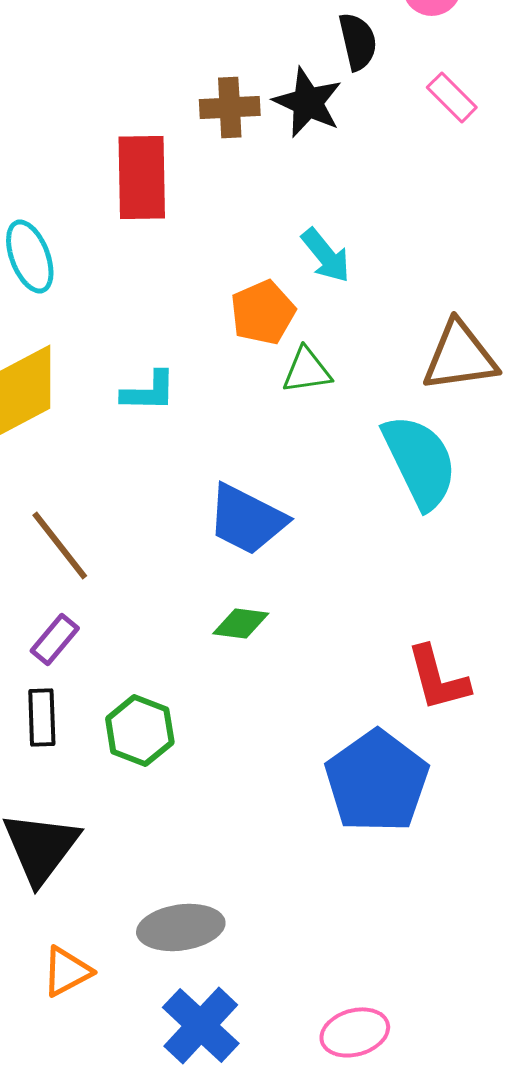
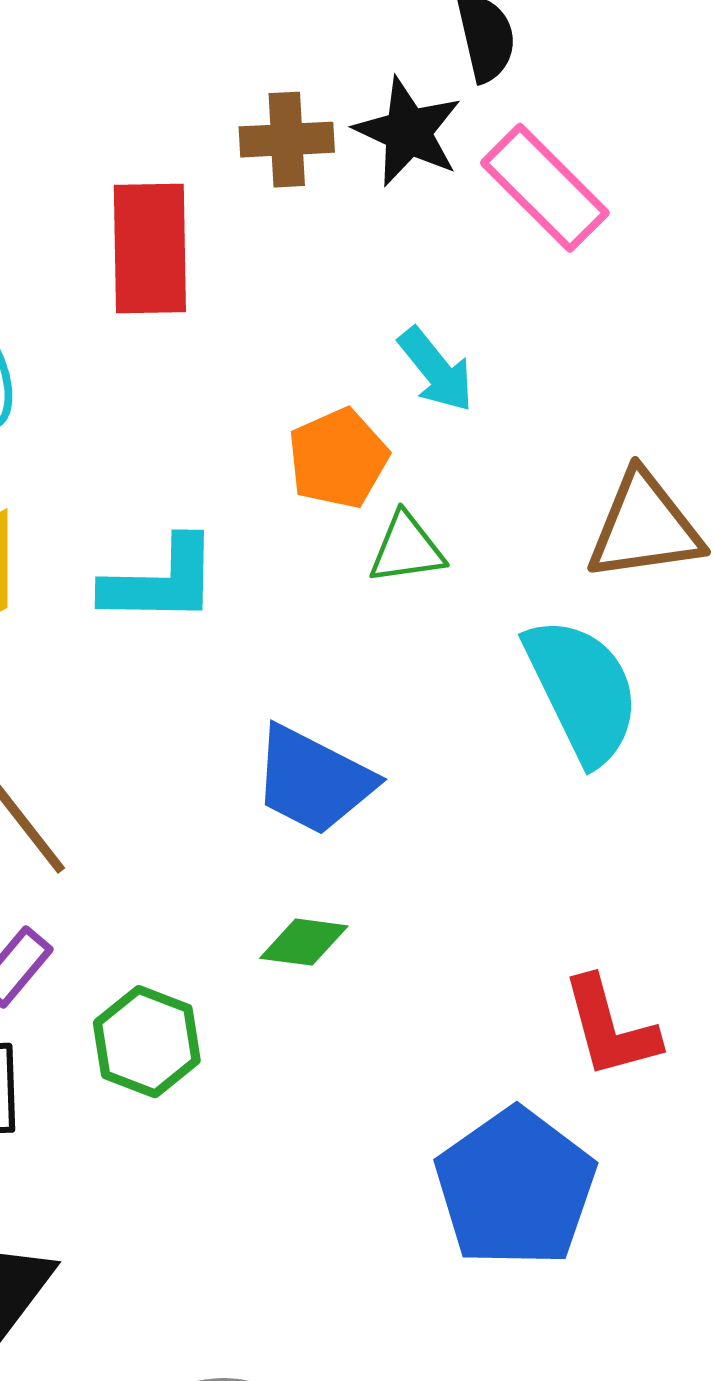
pink rectangle: (452, 97) -> (545, 188), moved, size x1.6
cyan L-shape: (149, 391) -> (161, 581), size x1.4
green hexagon: (140, 730) -> (147, 1042), moved

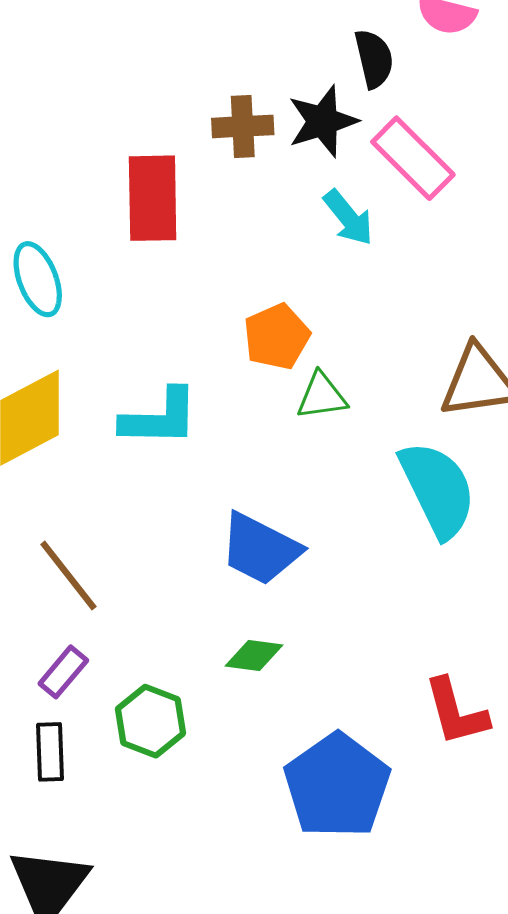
black star: (408, 132) -> (323, 121), turned 30
cyan arrow: (436, 370) -> (348, 218), moved
blue pentagon: (515, 1188) -> (337, 786), moved

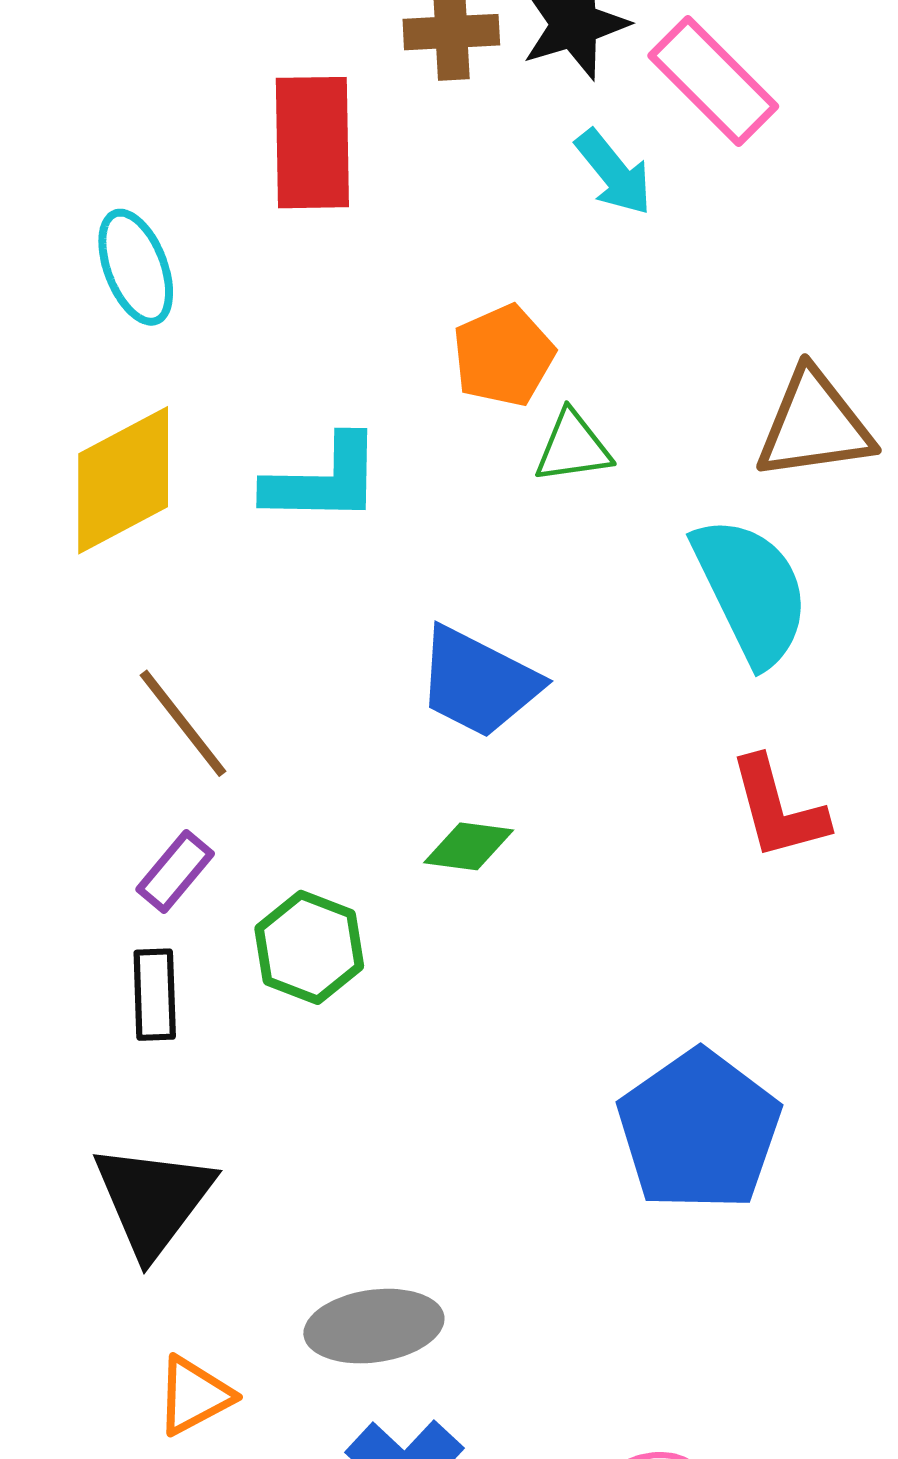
red L-shape: (456, 712) -> (778, 808), moved
blue pentagon: (337, 786) -> (699, 1130), moved

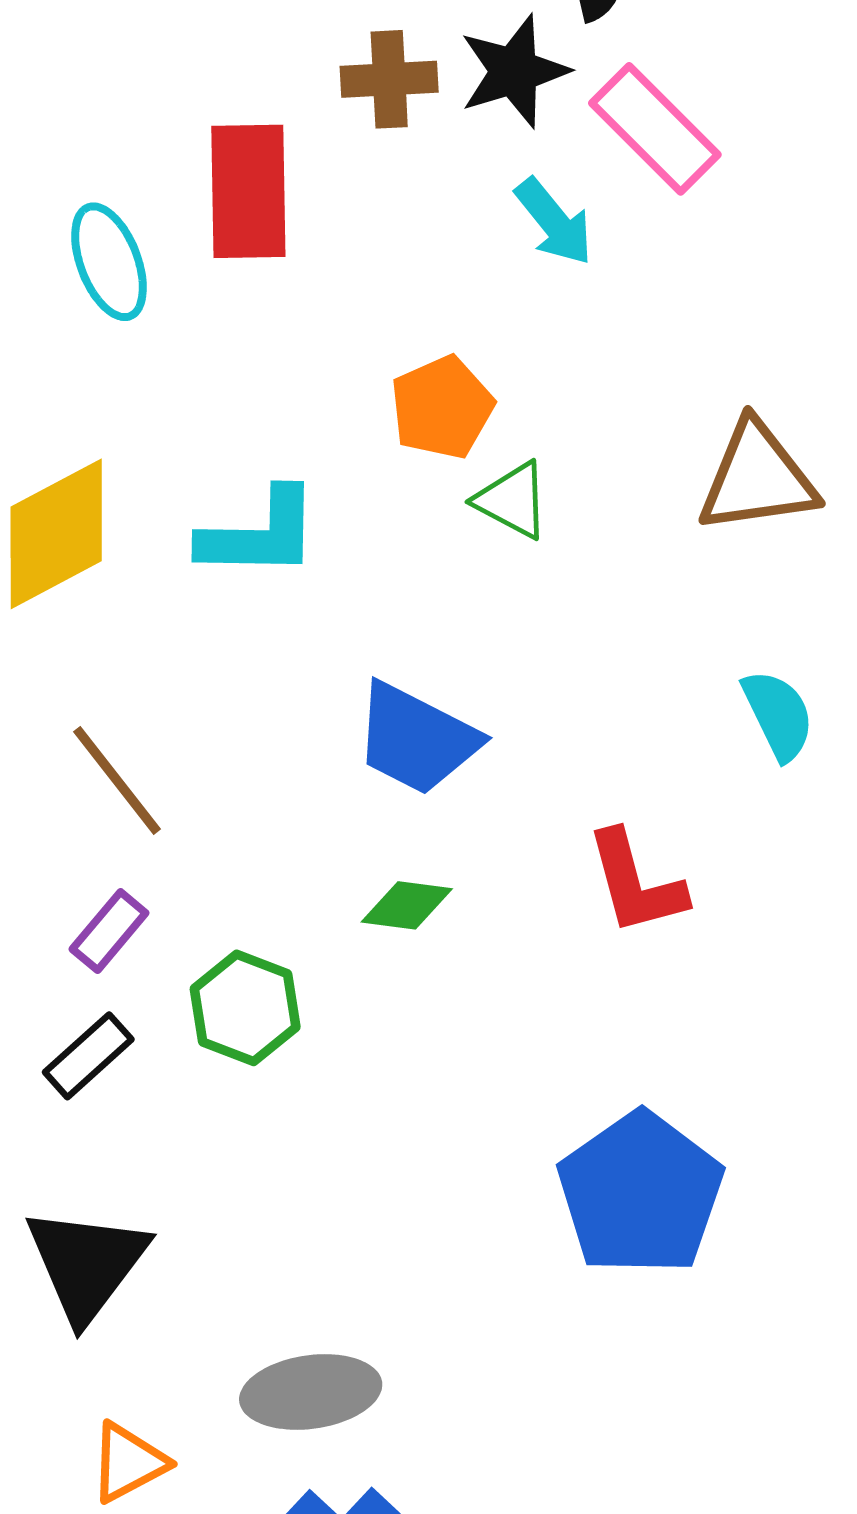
cyan ellipse: (136, 267) -> (109, 262), moved
green triangle: (573, 447) -> (512, 500), turned 36
cyan semicircle: (751, 591) -> (778, 715), moved, size x0.6
red L-shape: (778, 808) -> (636, 883), moved
black rectangle: (155, 995) -> (88, 1056), turned 50

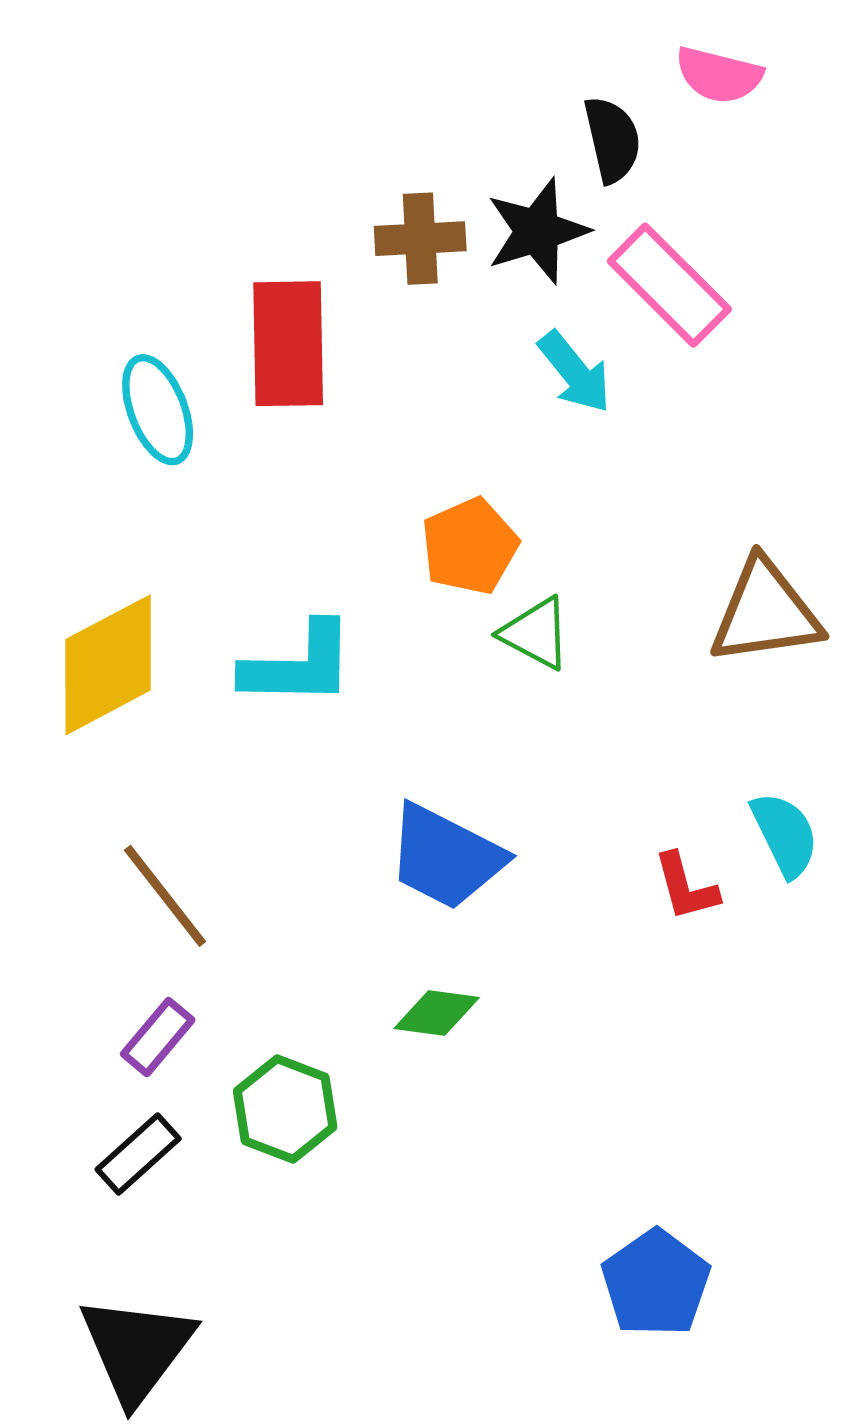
red L-shape: (636, 883) -> (686, 887), moved, size x0.7
blue pentagon: (641, 1193) -> (656, 1283), size x0.7

